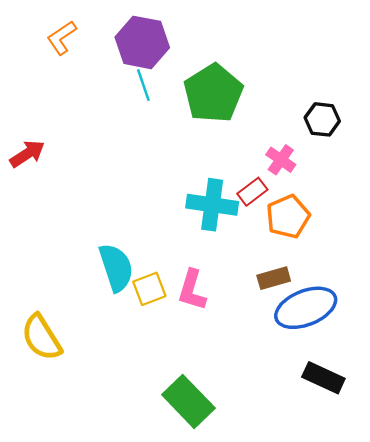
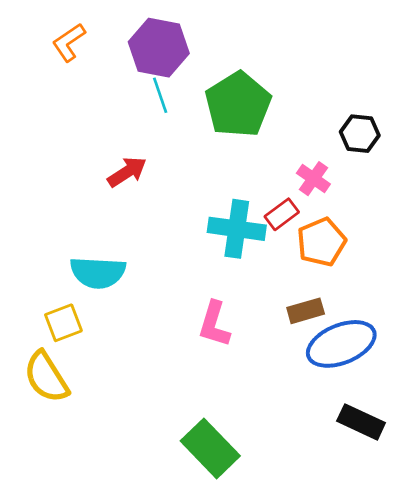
red arrow: (27, 154) -> (127, 172), moved
cyan semicircle: (116, 268) -> (98, 272), moved, turned 111
yellow square: (149, 289) -> (63, 323), moved

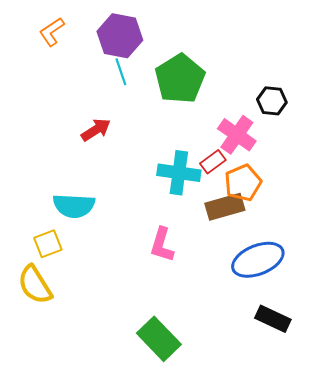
pink cross: (313, 179) -> (237, 135), size x1.5
brown rectangle: (306, 311) -> (225, 207), moved, size x1.4

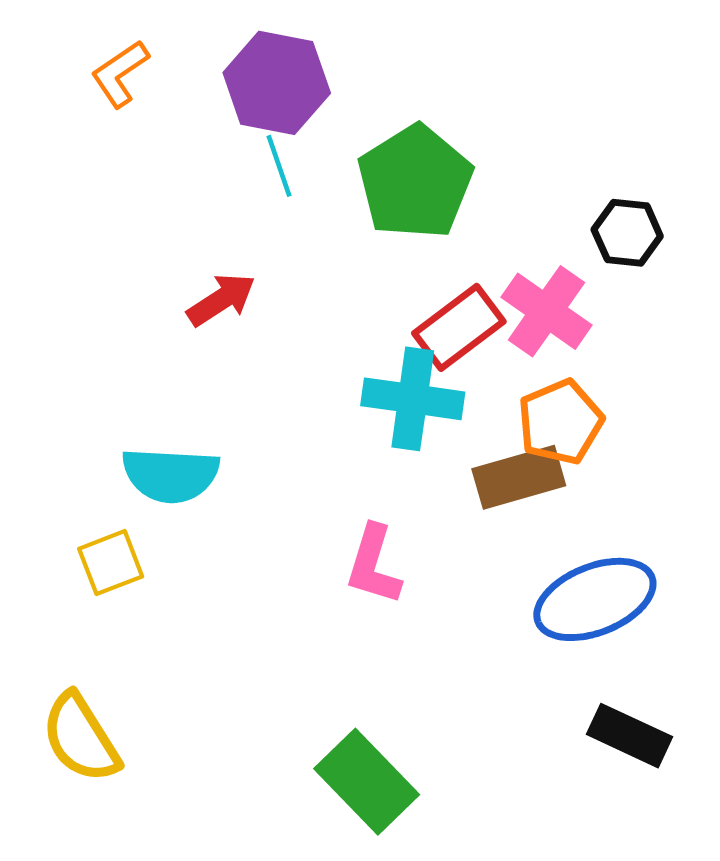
red rectangle: (213, 162) -> (459, 327), moved, size x1.5
yellow semicircle: (35, 285) -> (81, 738), moved

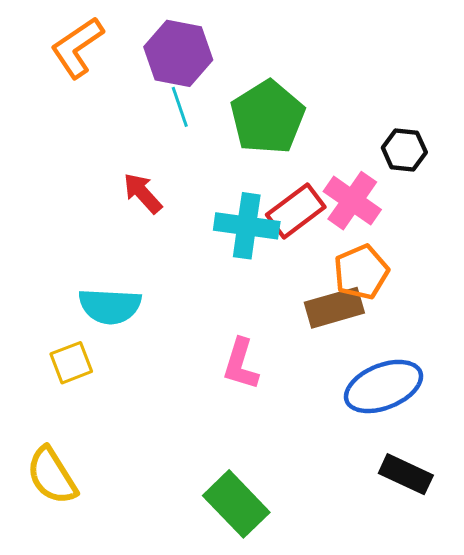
orange L-shape: (120, 74) -> (77, 47), size x1.4
red arrow: (221, 300) -> (143, 193), turned -99
cyan cross: (413, 399) -> (247, 226), moved

